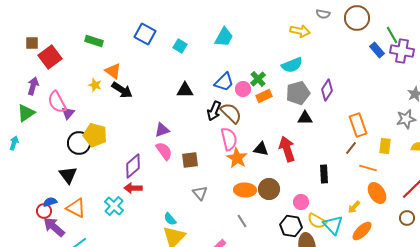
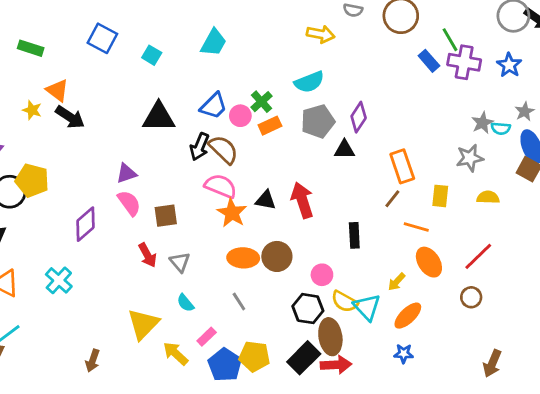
black triangle: (185, 90) -> (159, 117), size x1.4
black triangle: (305, 118) -> (344, 150), moved
pink semicircle: (229, 139) -> (221, 186), turned -55
red arrow: (133, 188) -> (147, 255), moved, turned -120
cyan semicircle: (170, 219) -> (185, 303), moved

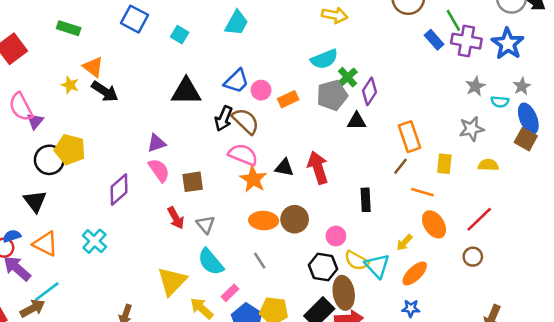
blue star: (509, 65) -> (508, 44), size x1.4
green cross: (261, 102) -> (348, 77), moved
gray star: (482, 123) -> (475, 86), moved
cyan semicircle: (185, 303) -> (211, 262), size x1.6

